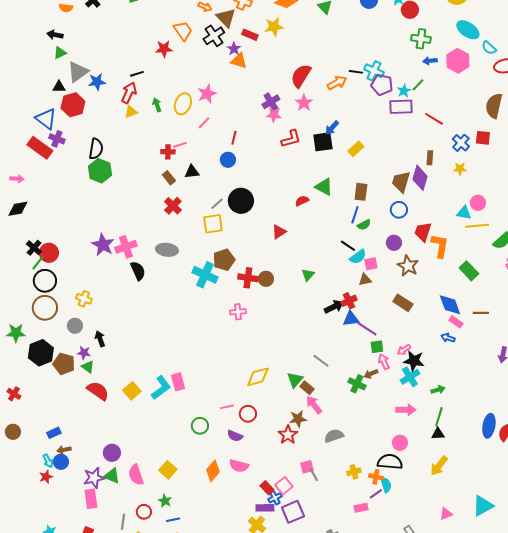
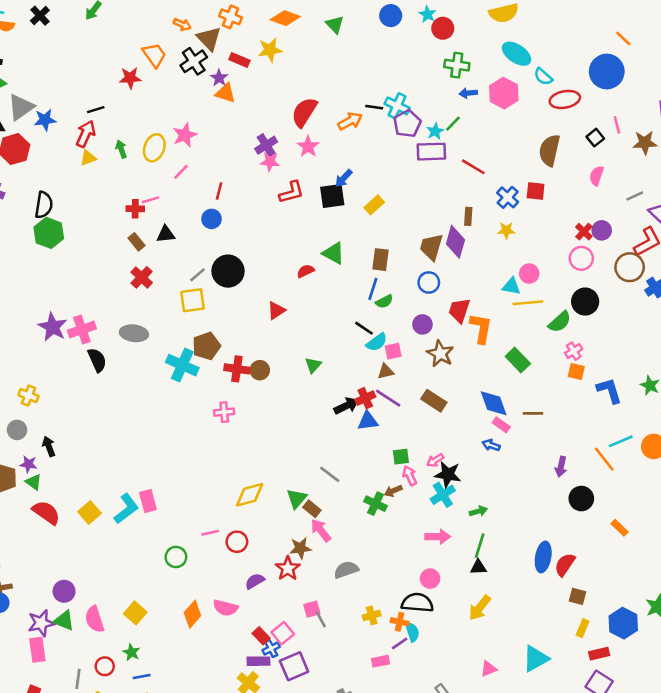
purple pentagon: (382, 85) -> (407, 124), turned 30
purple line: (367, 329) -> (388, 398), moved
purple semicircle: (235, 436) -> (255, 581), moved, turned 126

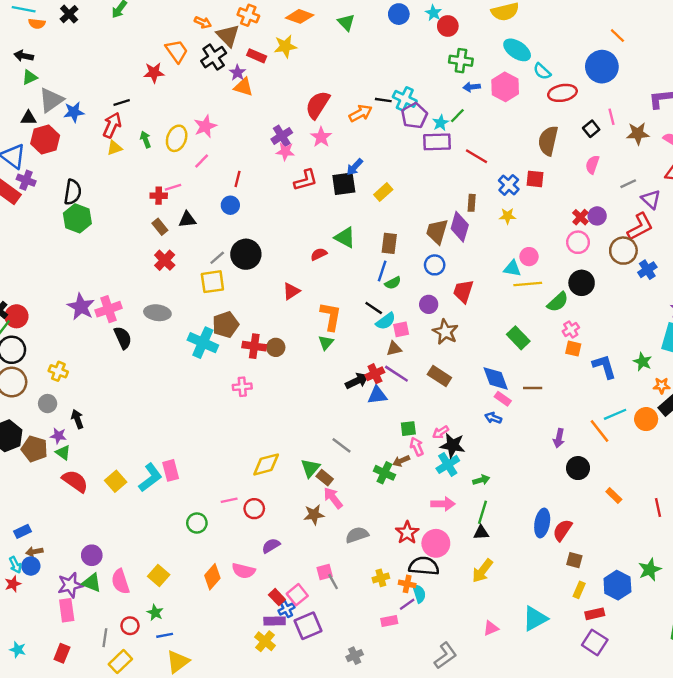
orange L-shape: (481, 328) -> (331, 316), moved
red star: (288, 568) -> (407, 533), moved
pink circle: (430, 579) -> (436, 543), size x1.5

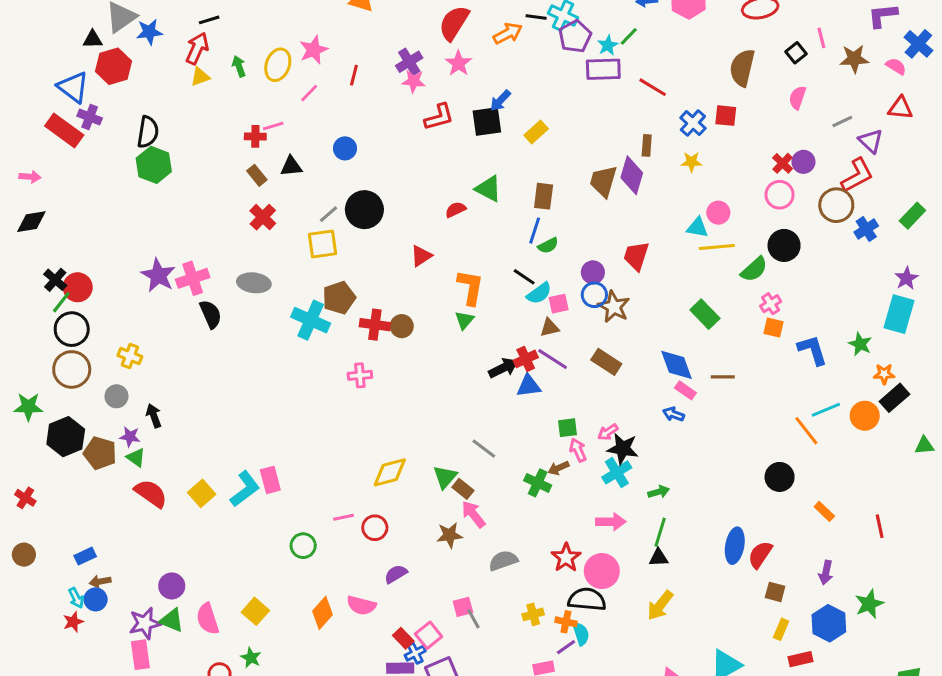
red line: (238, 179) -> (354, 75), moved
blue circle: (435, 265) -> (594, 295), moved
purple arrow: (559, 438) -> (826, 573), moved

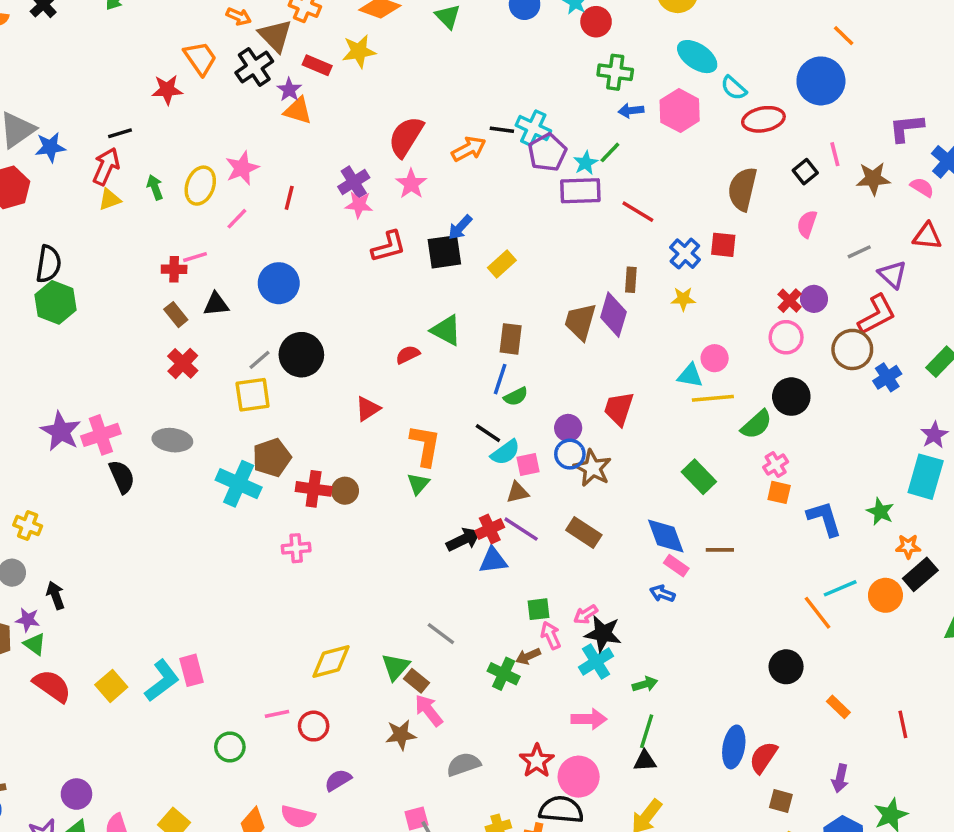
blue circle: (345, 148) -> (279, 283), size x1.5

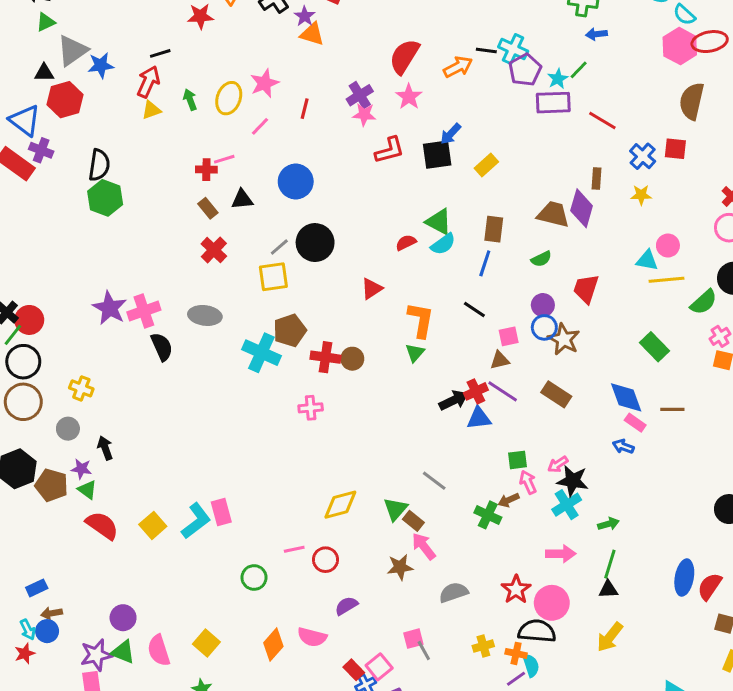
pink hexagon: (680, 111) -> (680, 46), moved
brown trapezoid: (580, 322) -> (553, 214), turned 88
green semicircle: (516, 397) -> (541, 259), moved
cyan semicircle: (505, 452) -> (443, 244), moved

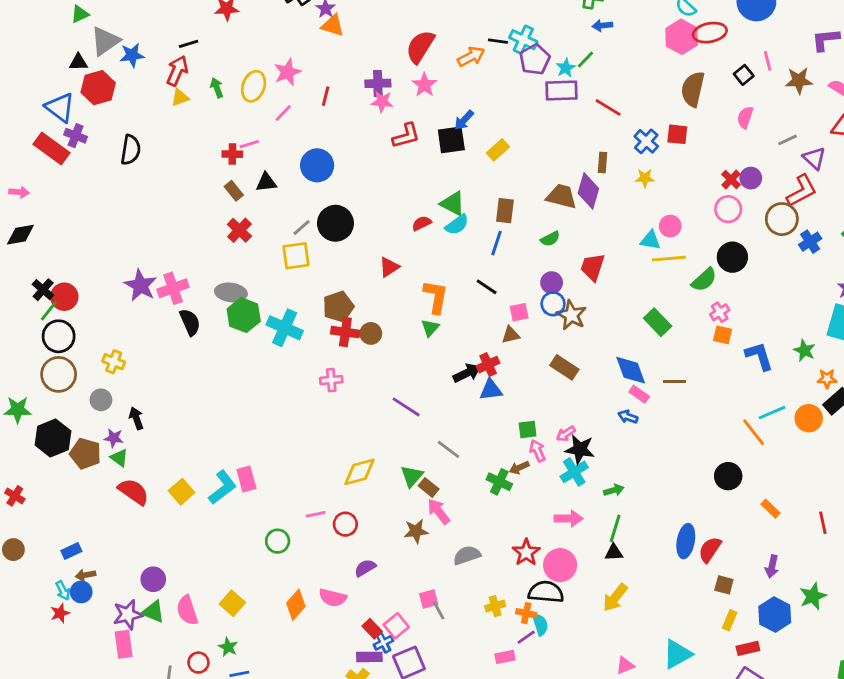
purple cross: (360, 95) -> (378, 83), turned 30
green hexagon: (105, 198) -> (244, 315), moved
brown pentagon: (290, 330) -> (338, 307), moved
purple line: (503, 391) -> (406, 407), moved

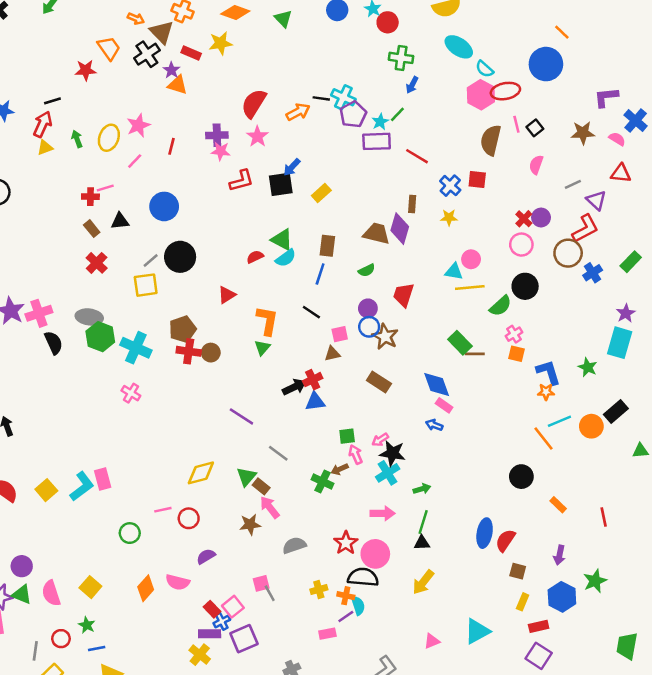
blue arrow: (602, 26) -> (412, 85), turned -56
pink line: (768, 61) -> (516, 124), moved
orange star: (827, 379) -> (546, 392), moved
pink cross: (331, 380) -> (131, 393), moved, turned 36
brown line: (674, 381) -> (475, 354), moved

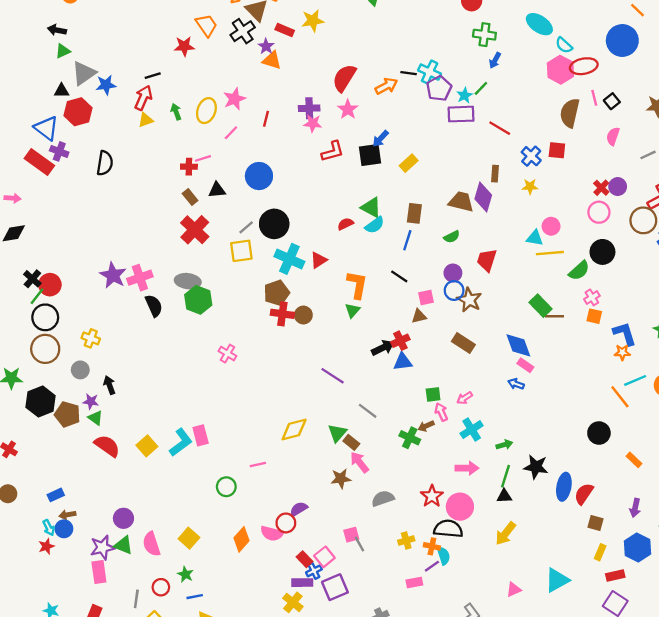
red cross: (97, 263) -> (195, 230), size x1.4
cyan cross: (136, 348) -> (289, 259), moved
black star: (392, 453) -> (536, 467), moved
red circle: (189, 518) -> (286, 523), moved

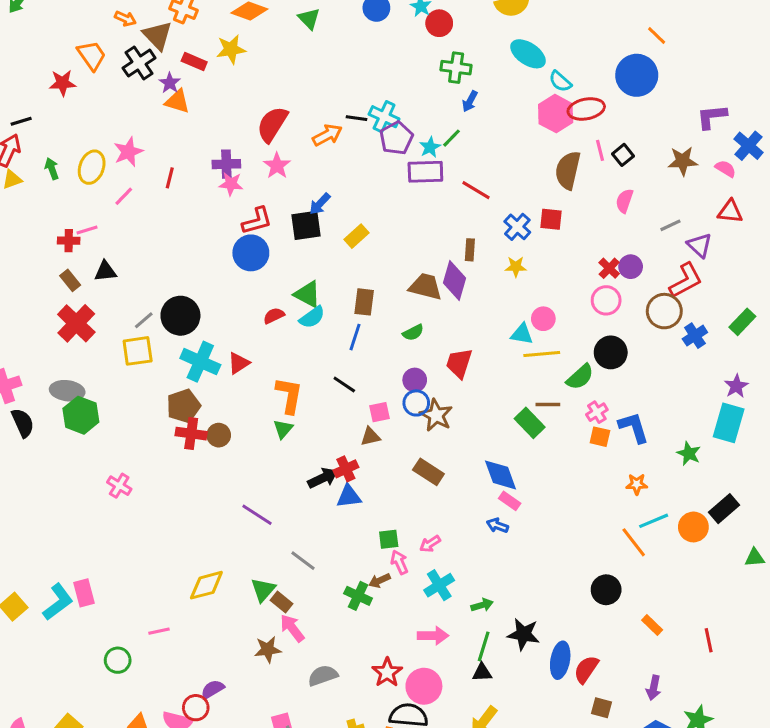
blue circle: (259, 176) -> (251, 253), moved
brown line: (555, 316) -> (548, 404), moved
blue L-shape: (625, 334) -> (634, 427), moved

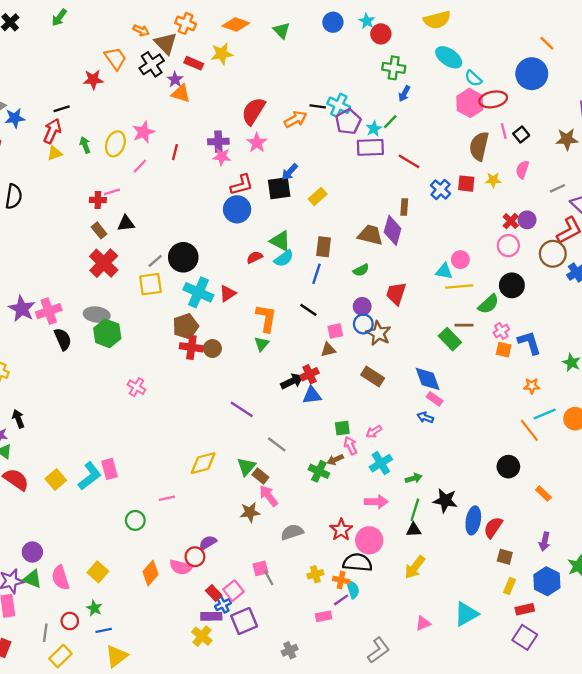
yellow star: (516, 267) -> (493, 180), moved

